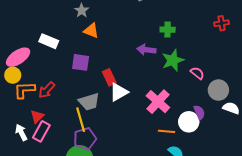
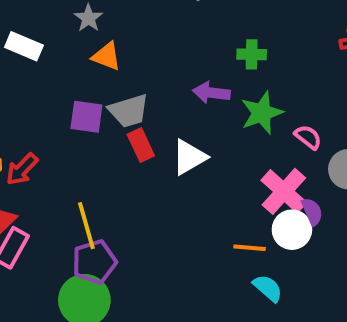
white rectangle: (49, 41) -> (24, 46), moved
white triangle: (119, 92) -> (189, 157), moved
gray trapezoid: (89, 102) -> (129, 111), moved
pink cross: (158, 102) -> (284, 191), moved

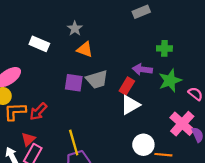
red rectangle: (141, 145) -> (127, 86), moved, turned 56
white circle: (292, 230) -> (143, 145), moved

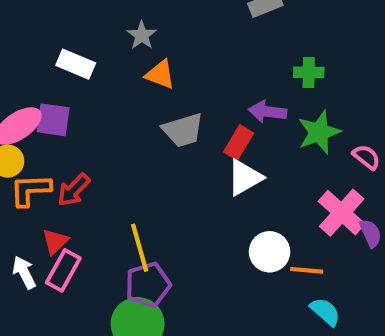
purple square: (74, 83) -> (53, 120), moved

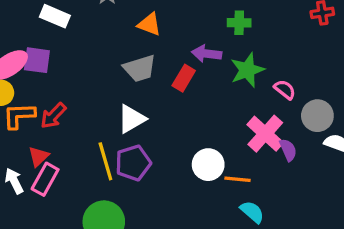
orange triangle: (160, 74) -> (149, 24), moved
white triangle: (245, 178) -> (132, 119), moved
purple pentagon: (148, 285) -> (133, 163), moved

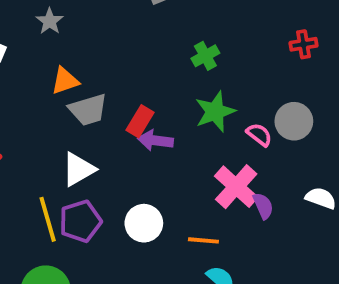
green cross: (239, 23) -> (205, 56), turned -30
orange triangle: (149, 24) -> (65, 81), moved, turned -40
purple arrow: (207, 54) -> (155, 140), moved
gray circle: (317, 116) -> (294, 121), moved
white circle: (208, 165) -> (144, 223), moved

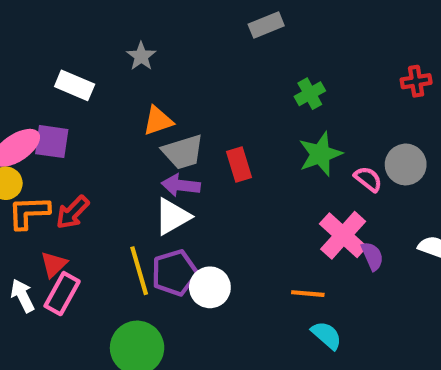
red rectangle: (140, 121) -> (239, 164), turned -48
purple arrow: (155, 140) -> (181, 185), moved
white circle: (144, 223) -> (210, 287), moved

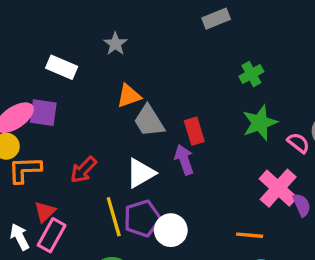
gray trapezoid: (183, 152) -> (149, 121), turned 75
purple arrow: (181, 185) -> (184, 160), moved, turned 64
red arrow: (72, 212) -> (83, 170), moved

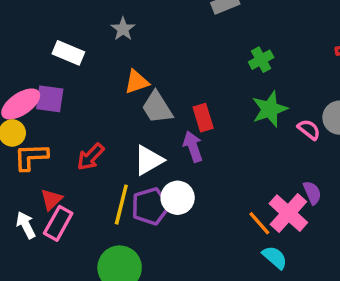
pink cross: (278, 188) -> (288, 213), moved
yellow line: (114, 217) -> (121, 205), turned 30
white circle: (171, 230) -> (178, 198), moved
orange line: (250, 235) -> (259, 223), turned 44

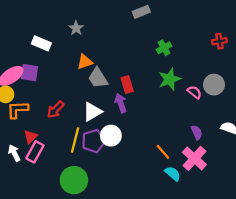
pink cross: (288, 213) -> (194, 158), moved

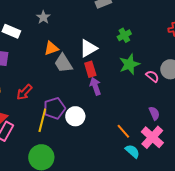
purple arrow: (121, 103) -> (95, 86), moved
white triangle: (92, 112) -> (88, 48), moved
purple pentagon: (94, 141) -> (54, 108), moved

